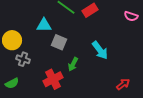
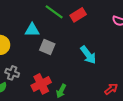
gray cross: (23, 59) -> (12, 73), moved
green arrow: (73, 64) -> (61, 91), moved

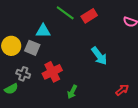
gray square: (47, 47) -> (32, 48), moved
red cross: (41, 84) -> (52, 72), moved

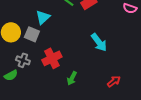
cyan triangle: (43, 31) -> (43, 17), turned -42
red arrow: (122, 90) -> (114, 81), moved

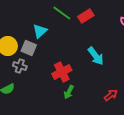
red cross: (52, 58) -> (62, 72), moved
gray cross: (23, 60) -> (20, 66), moved

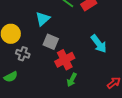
gray square: (29, 48) -> (51, 42), moved

